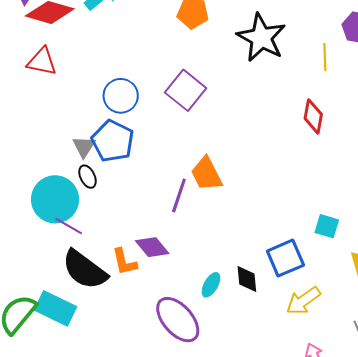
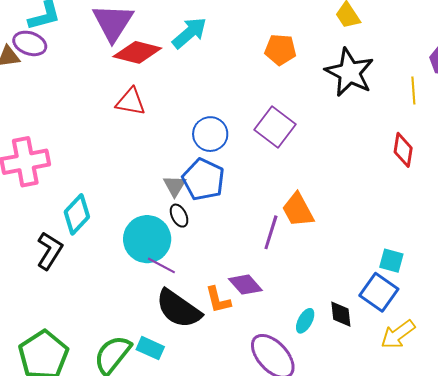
cyan square: (327, 226) -> (391, 261), moved
blue square: (285, 258) -> (379, 292), turned -30
cyan rectangle: (55, 308) -> (150, 348), size x0.7

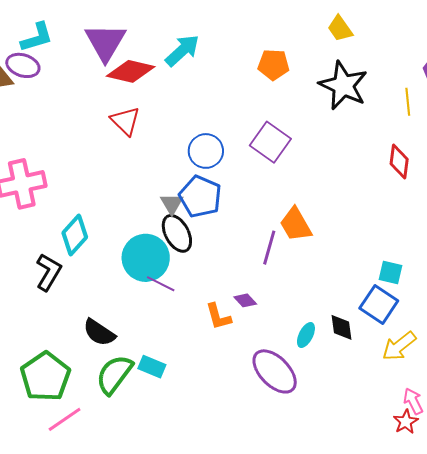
red triangle: (131, 102) -> (125, 121), turned 36
black ellipse: (179, 216) -> (177, 233), size x1.6
purple diamond: (245, 285) -> (245, 300), size x0.7
black semicircle: (178, 309) -> (99, 332), moved, size x0.7

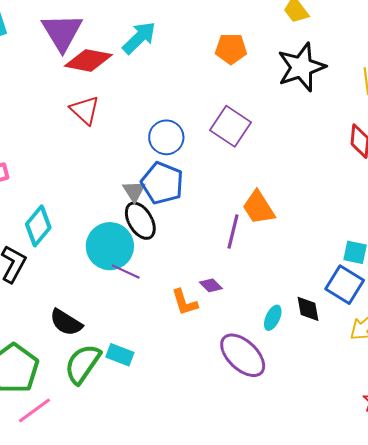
black star: (343, 85) -> (301, 67), turned 30

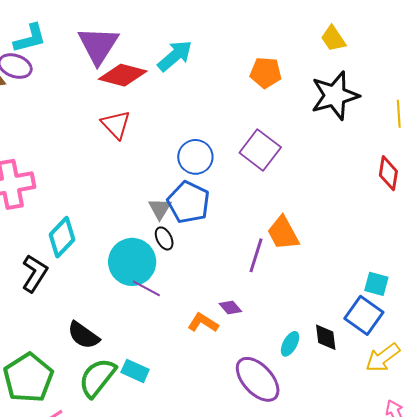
black ellipse: (140, 221) -> (164, 238), size x0.6
orange L-shape: (185, 302) -> (203, 323), turned 136

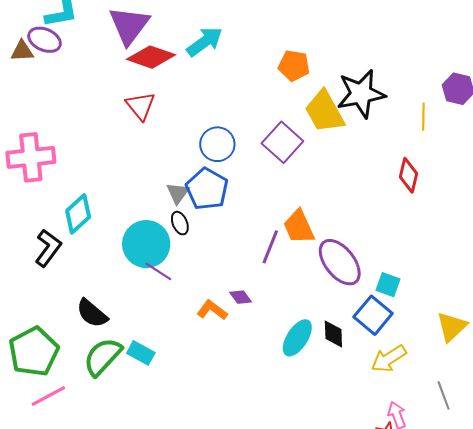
yellow trapezoid: (333, 39) -> (324, 112), moved, size x1.6
cyan ellipse: (290, 344) -> (297, 338), size x1.5
purple ellipse: (258, 379) -> (340, 262), moved

